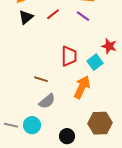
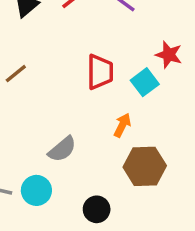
brown line: (41, 79) -> (16, 74), moved, turned -56
orange arrow: (82, 87) -> (122, 125), size x0.6
brown hexagon: (100, 123) -> (145, 166), moved

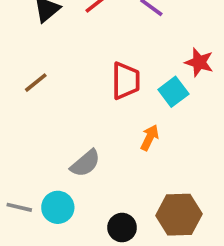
brown hexagon: (145, 166) -> (179, 215), moved

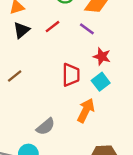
red star: (199, 62) -> (102, 56), moved
orange arrow: (150, 138) -> (86, 110), size x1.5

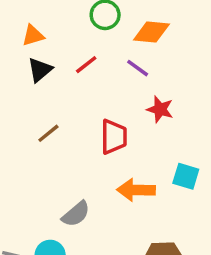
brown line: (15, 76) -> (48, 133), moved
cyan square: (101, 82) -> (186, 176), moved, turned -36
orange arrow: (86, 110) -> (136, 190), turned -115

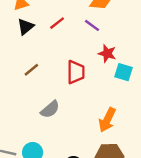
cyan square: (186, 176) -> (124, 72), moved
orange arrow: (136, 190) -> (107, 120), moved, turned -65
gray semicircle: (76, 214) -> (50, 109), moved

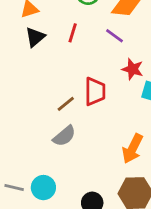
red line: (57, 23) -> (73, 33), turned -35
brown line: (31, 70) -> (66, 104), moved

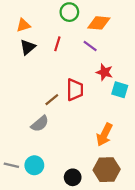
gray semicircle: (64, 136) -> (40, 124), moved

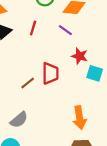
gray semicircle: (40, 124) -> (19, 120), moved
orange arrow: (104, 135) -> (79, 118), turned -35

